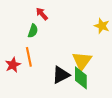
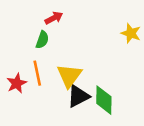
red arrow: (42, 14) -> (54, 18), turned 104
yellow triangle: (82, 61) -> (69, 76), moved

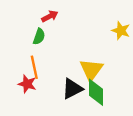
yellow triangle: (69, 76) -> (91, 70), moved
red star: (17, 83) -> (27, 84), moved, turned -30

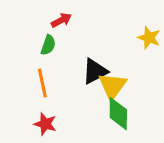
red star: (27, 84) -> (45, 124), moved
black triangle: (72, 89) -> (95, 71), moved

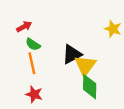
red arrow: (61, 20) -> (24, 27), moved
green semicircle: (48, 45) -> (33, 44), moved, turned 104

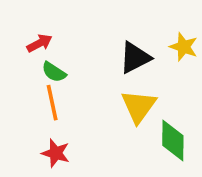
black triangle: (72, 54) -> (135, 58), moved
green diamond: (90, 87) -> (173, 141), moved

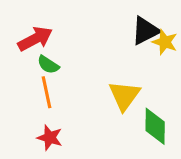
red arrow: (39, 43) -> (35, 39), size x1.5
black triangle: (135, 58) -> (145, 31), moved

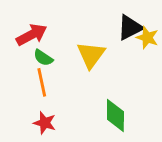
yellow triangle: (124, 95) -> (91, 55), moved
green diamond: (155, 126) -> (115, 116), moved

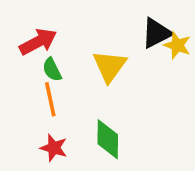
green semicircle: (43, 58) -> (52, 70), turned 30
green diamond: (115, 116) -> (108, 139), moved

